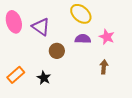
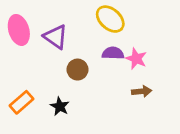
pink star: (107, 37) -> (136, 59), moved
brown arrow: (104, 67) -> (142, 91), turned 80

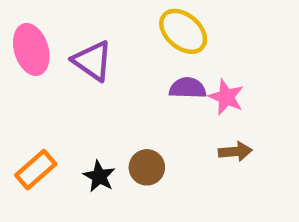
brown circle: (77, 70) -> (147, 167), moved

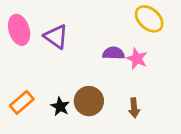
yellow ellipse: (183, 31) -> (149, 19), moved
brown arrow: (235, 151) -> (134, 108), moved, turned 90
brown circle: (147, 167) -> (89, 101), size x1.4

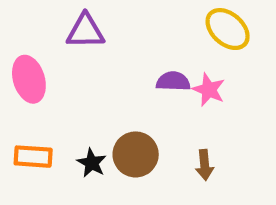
pink ellipse: (19, 30) -> (29, 79), moved
purple triangle: (56, 37) -> (85, 31), moved, turned -36
orange rectangle: (22, 102) -> (33, 157), turned 45

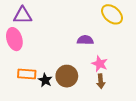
purple triangle: (85, 31) -> (23, 15), moved
pink star: (209, 90) -> (100, 64), moved
orange rectangle: (33, 157) -> (27, 74), moved

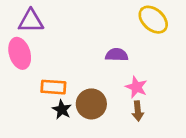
orange rectangle: (27, 74) -> (53, 87), moved

